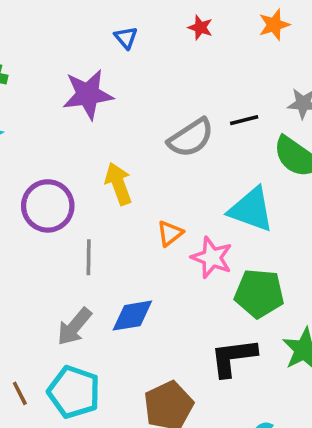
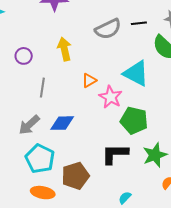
purple circle: (48, 206) -> (24, 56), size x0.6
cyan pentagon: (74, 392) -> (40, 159), moved

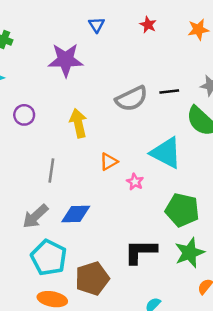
purple circle: (24, 56) -> (24, 115), moved
pink star: (111, 97) -> (135, 182), size x0.6
green pentagon: (134, 120) -> (182, 210), moved

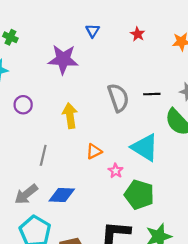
gray semicircle: (132, 99) -> (118, 98), turned -88
green pentagon: (182, 210) -> (139, 195), moved

